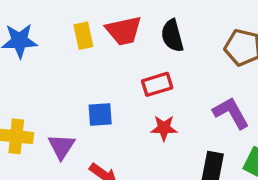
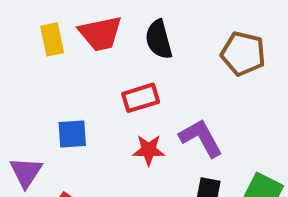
purple L-shape: (231, 113) -> (201, 138), moved

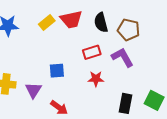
yellow rectangle: (52, 39) -> (47, 23), turned 63
brown pentagon: (243, 54) -> (129, 30), moved
purple L-shape: (201, 138) -> (122, 57), moved

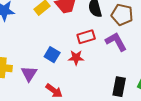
blue square: (57, 71) -> (52, 55), turned 35
red star: (96, 79) -> (76, 58), moved

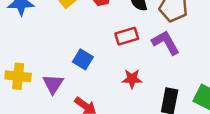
red star: (76, 58) -> (132, 79), moved

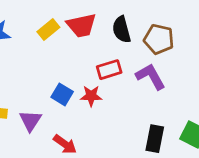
red star: (132, 79) -> (91, 96), moved

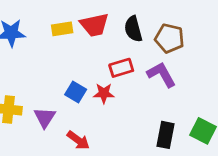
yellow rectangle: (48, 30) -> (62, 29), turned 30

